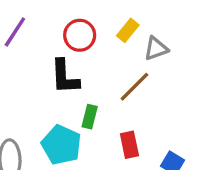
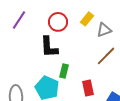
brown line: (134, 87) -> (106, 56), moved

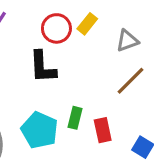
yellow rectangle: (87, 19) -> (87, 24), moved
green rectangle: (64, 71) -> (75, 118), moved

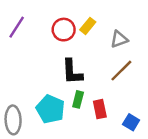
black L-shape: (43, 67) -> (72, 72), moved

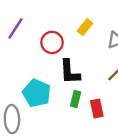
red circle: (64, 30) -> (52, 42), moved
cyan pentagon: (50, 109) -> (37, 93), moved

